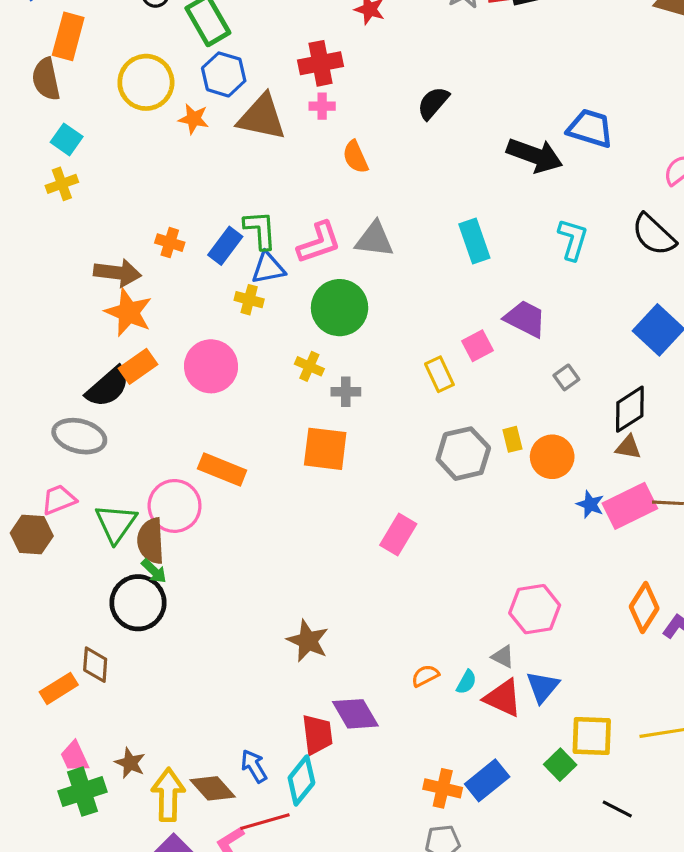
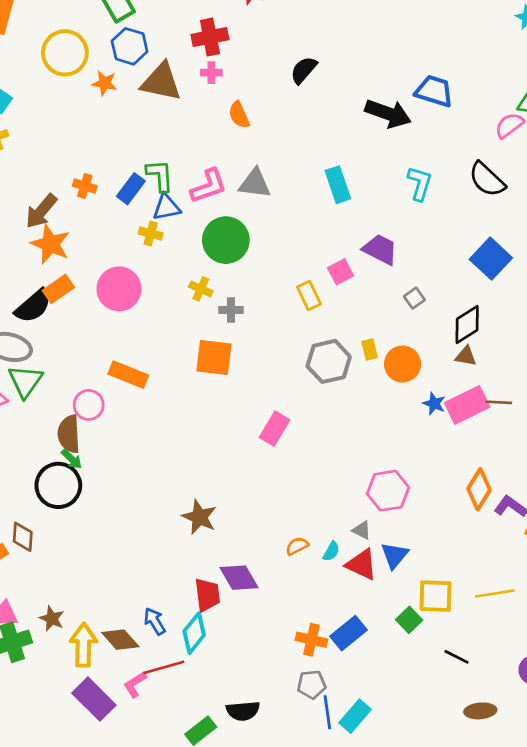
brown arrow: (117, 273) -> (41, 211), turned 123
pink circle: (175, 506) -> (89, 405), size x0.7
green triangle: (116, 523) -> (25, 381), moved

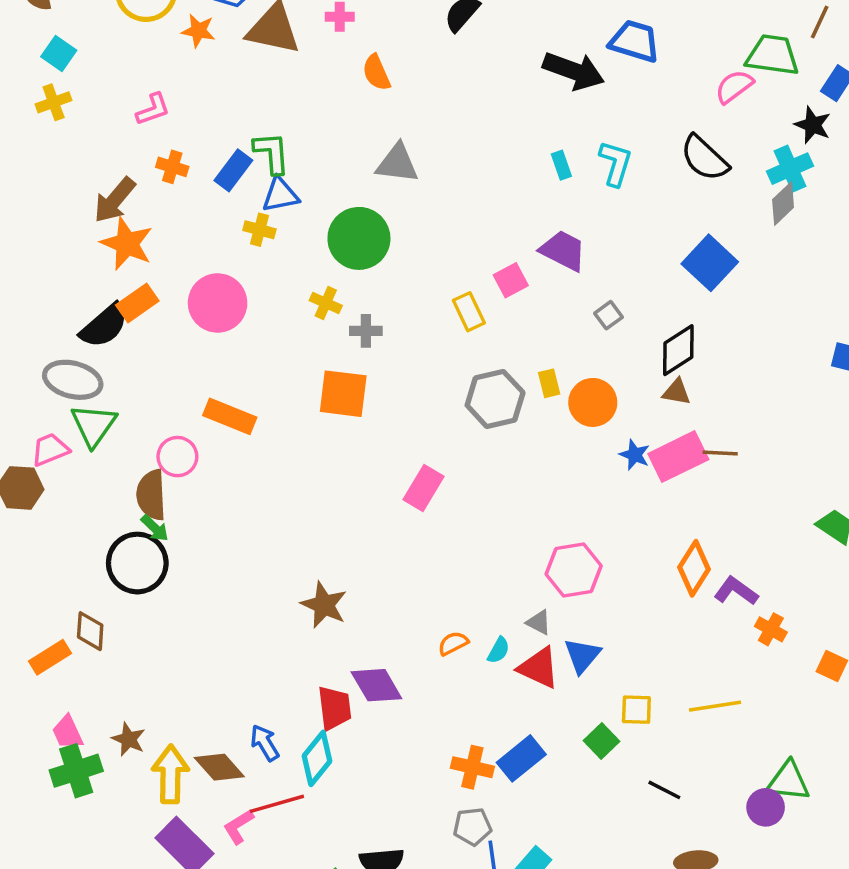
cyan rectangle: (338, 185) -> (561, 165), moved, size x0.6
pink L-shape: (209, 186) -> (153, 109), moved, size x0.7
yellow square: (435, 596) -> (636, 710), size x0.7

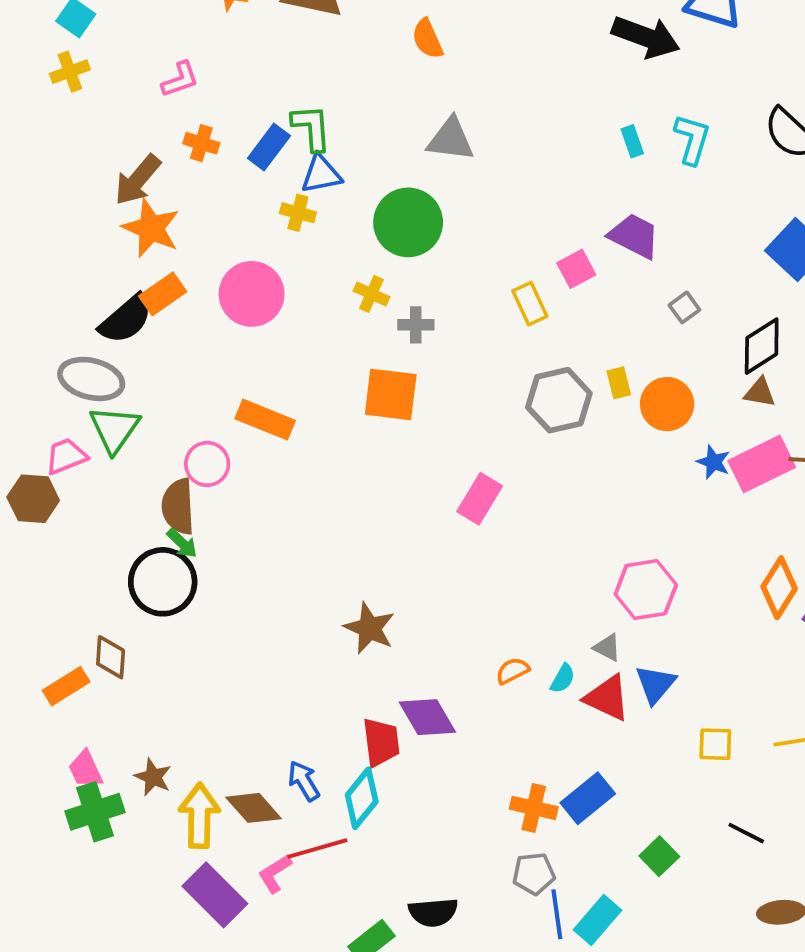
green square: (602, 741) -> (659, 856), moved

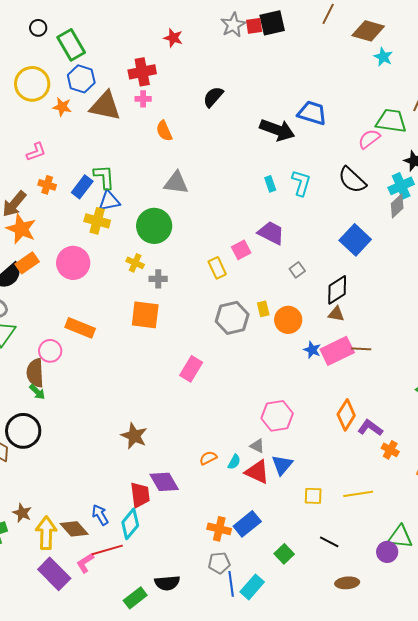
yellow cross: (298, 213) -> (97, 221), size x1.4
black circle: (163, 582) -> (23, 431), moved

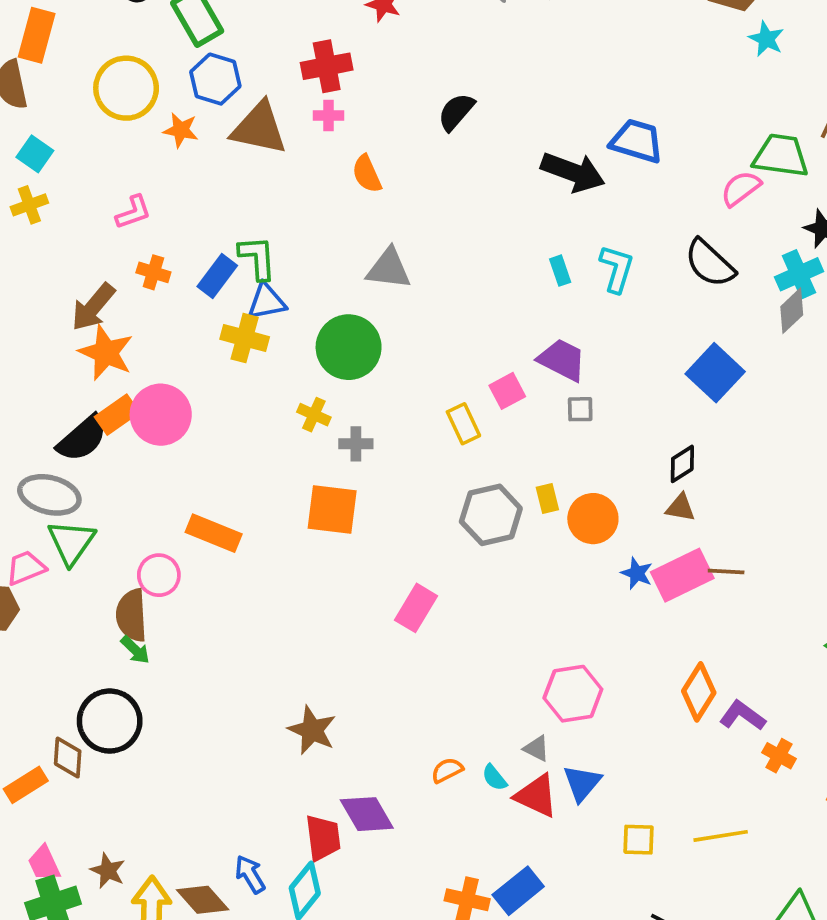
pink circle: (73, 263) -> (161, 415), moved
gray square: (297, 270) -> (580, 409), moved, turned 35
black diamond: (337, 290) -> (682, 464), size x0.7
cyan semicircle: (234, 462) -> (494, 778), turned 112

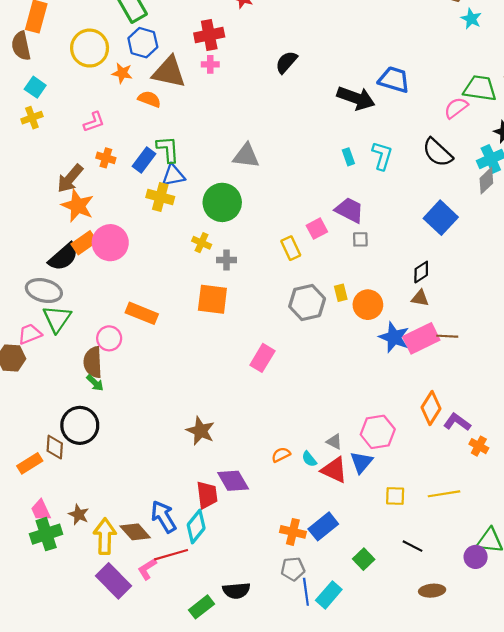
orange semicircle: (367, 174) -> (149, 99), moved, turned 135
blue star: (637, 573) -> (394, 337), size x1.6
pink hexagon: (573, 694) -> (378, 432), moved
blue arrow: (250, 874) -> (164, 517), size x1.4

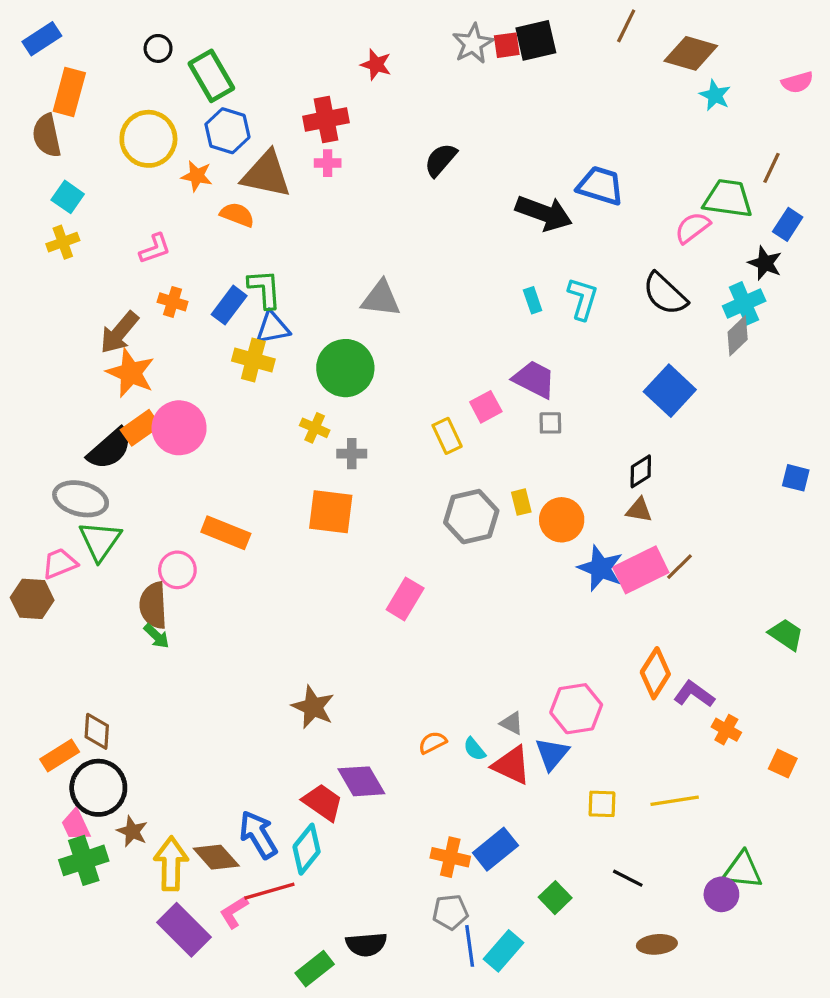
brown line: (447, 336) -> (679, 567), turned -48
black circle: (80, 425) -> (98, 788), moved
red trapezoid: (207, 495) -> (323, 802), turned -48

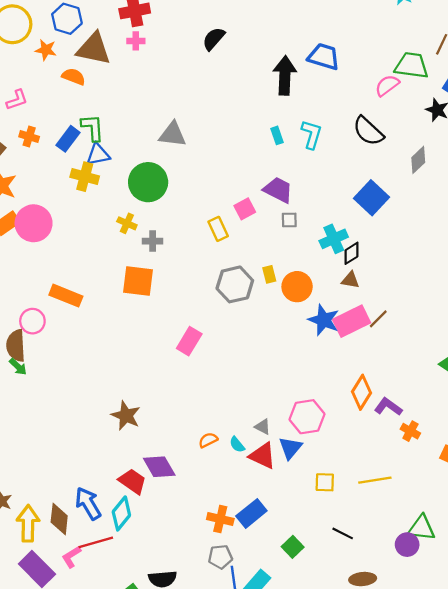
black arrow: (544, 213) -> (285, 75), turned -108
cyan cross: (744, 303) -> (334, 239), moved
brown diamond: (216, 857) -> (59, 519), turned 48

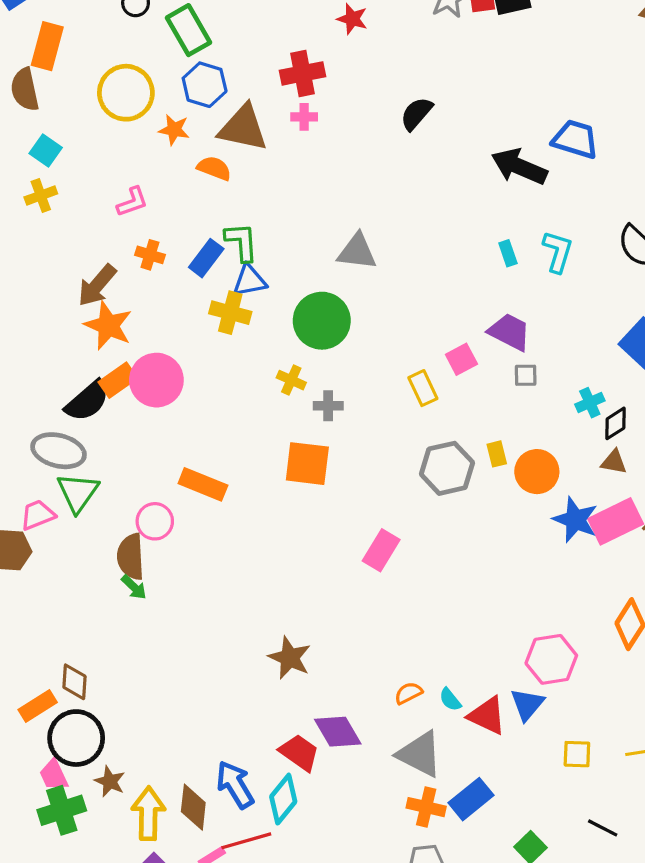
black arrow: (285, 75) -> (519, 167), turned -69
cyan cross: (334, 239) -> (590, 403), size x0.7
gray triangle: (263, 427) -> (420, 754), moved, size x2.0

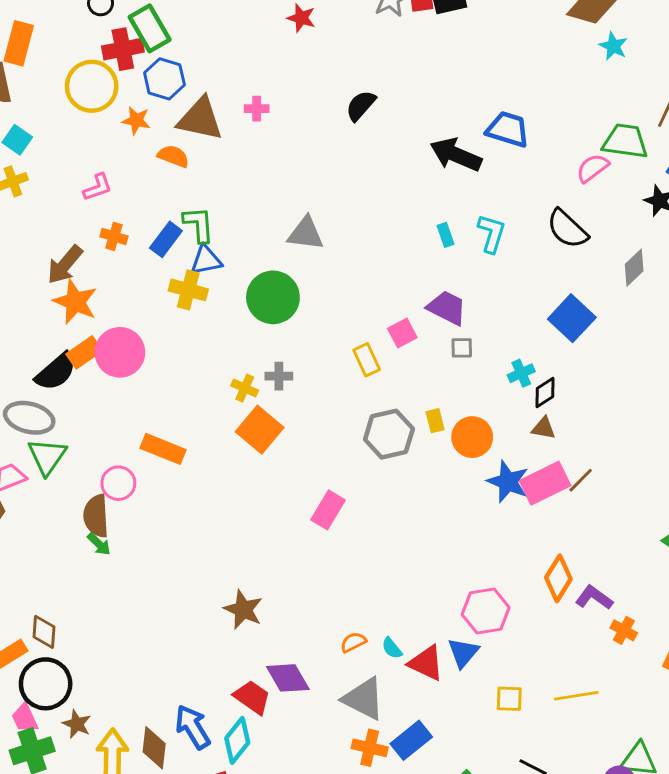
red cross: (302, 73) -> (123, 49), moved
yellow cross: (291, 380) -> (245, 388), moved
orange square: (307, 464) -> (260, 430), turned 33

